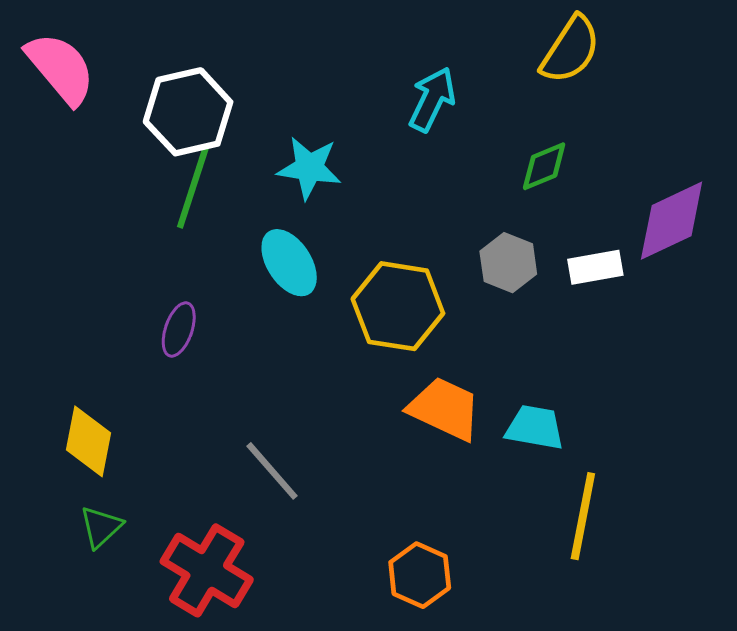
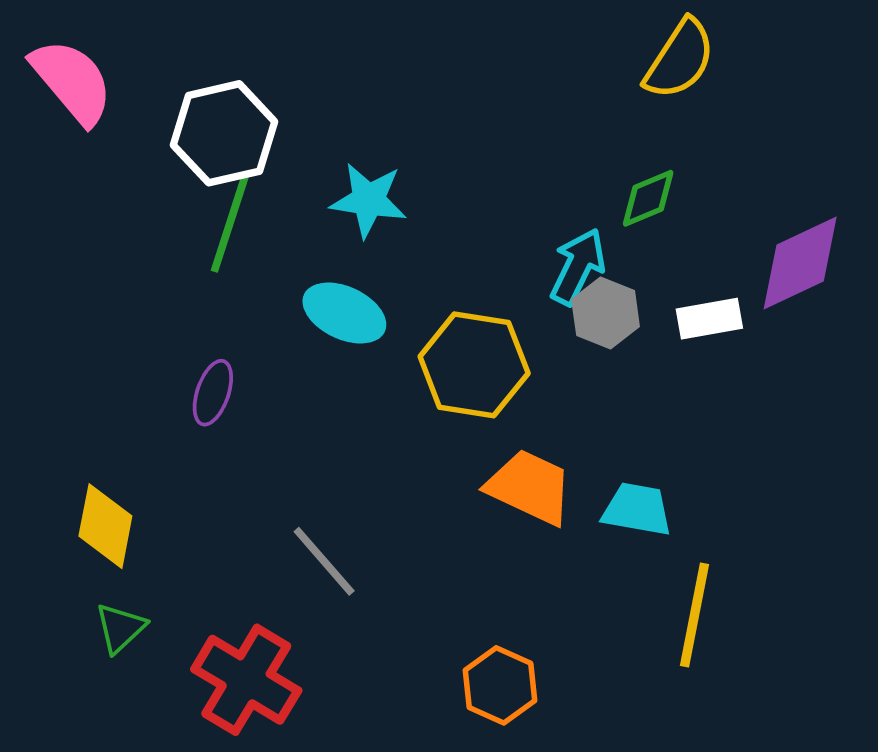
cyan arrow: (432, 99) -> (578, 267), moved
cyan ellipse: (289, 263) -> (344, 313), turned -32

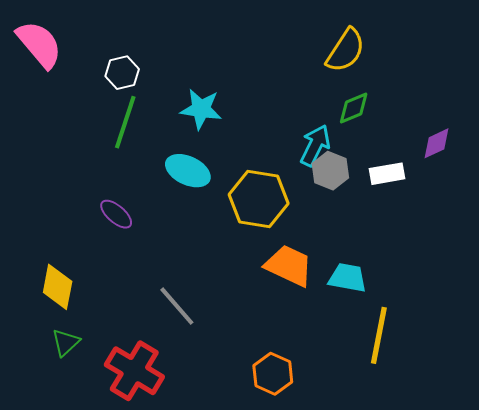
yellow semicircle: (680, 59) -> (346, 50), moved
white hexagon: (224, 133) -> (122, 73), size x0.6
purple diamond: (800, 263) -> (436, 143), size x0.6
purple ellipse: (213, 393) -> (116, 214), turned -68

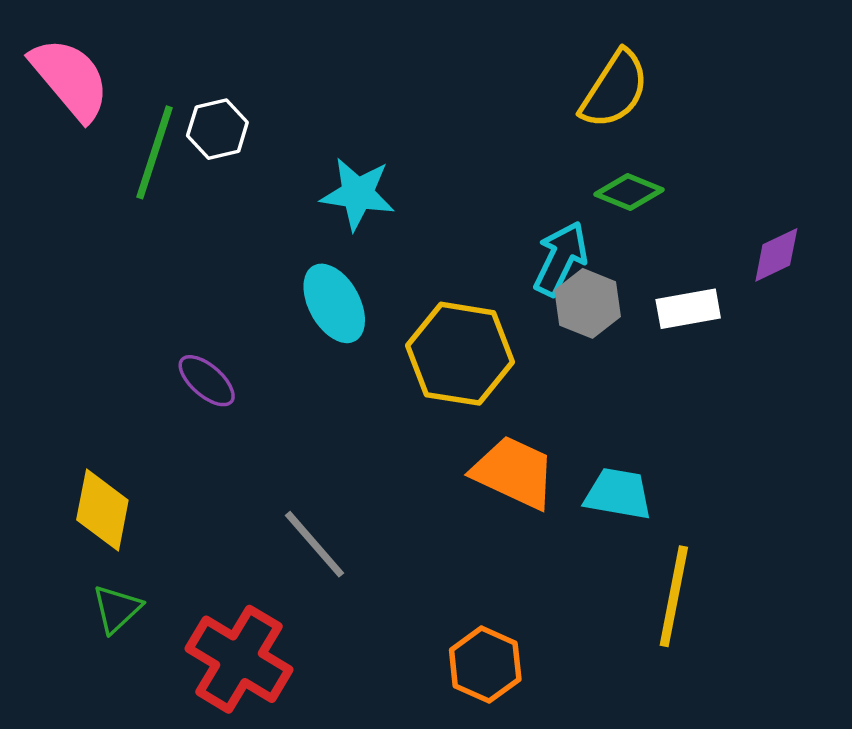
green diamond: (354, 108) -> (629, 192), turned 45
green line: (125, 122) -> (155, 152), moved
cyan ellipse: (188, 171) -> (334, 303), turned 36

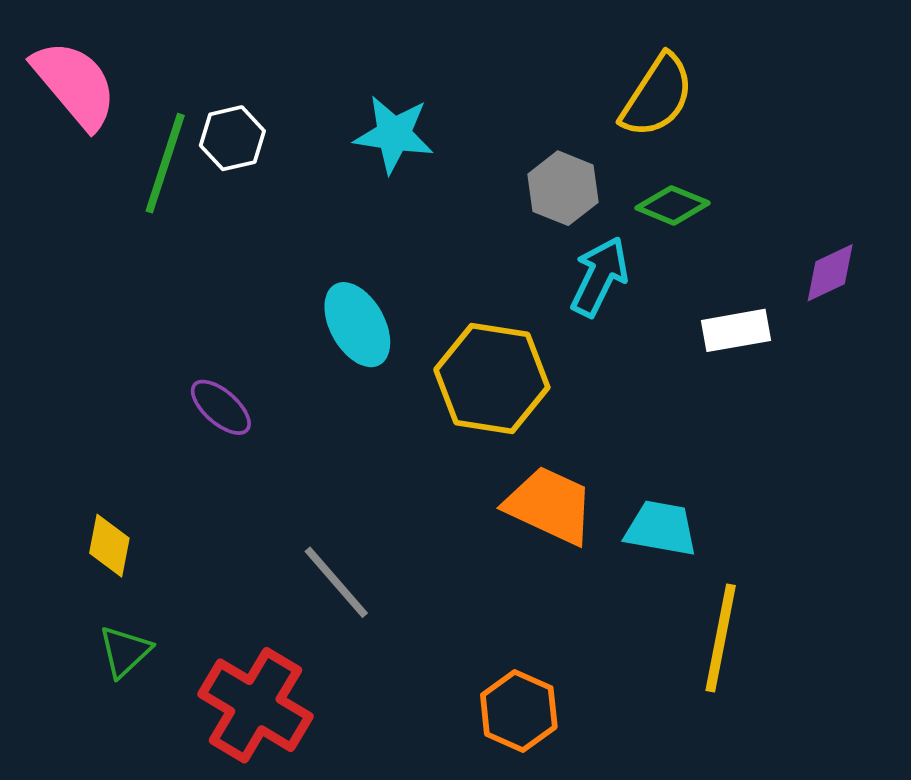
cyan star: (358, 194) -> (394, 134), moved
gray hexagon: (588, 303) -> (563, 188), moved
yellow diamond: (102, 510) -> (109, 546), size x0.7

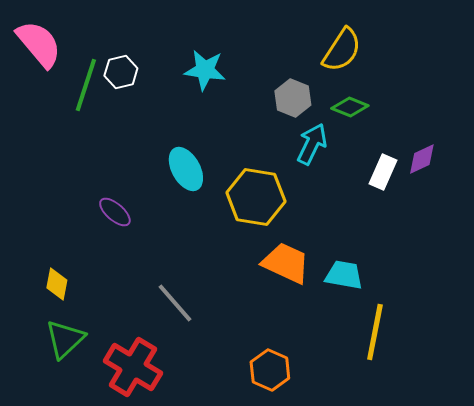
purple diamond: (830, 273) -> (422, 159), moved
white rectangle: (736, 330) -> (383, 172), turned -56
green triangle: (125, 651) -> (65, 339), size x1.4

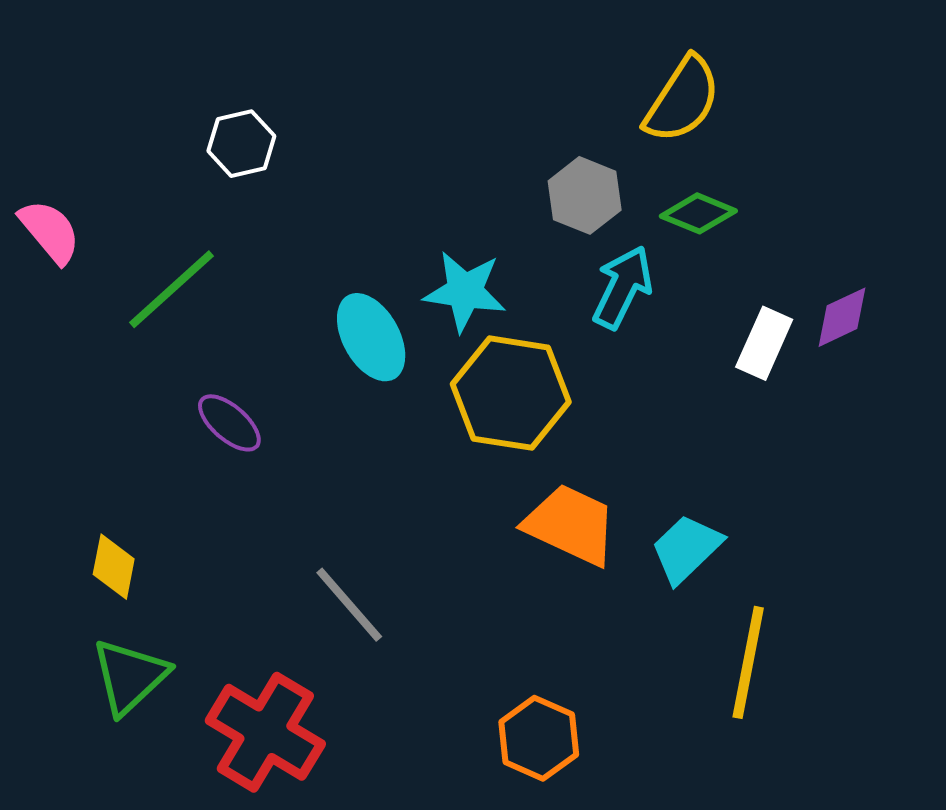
pink semicircle: (39, 44) -> (50, 231), moved, size x0.7
cyan star: (205, 70) -> (465, 291), moved
green line: (86, 85) -> (172, 289), moved, turned 30
cyan trapezoid: (344, 275) -> (686, 549), turned -54

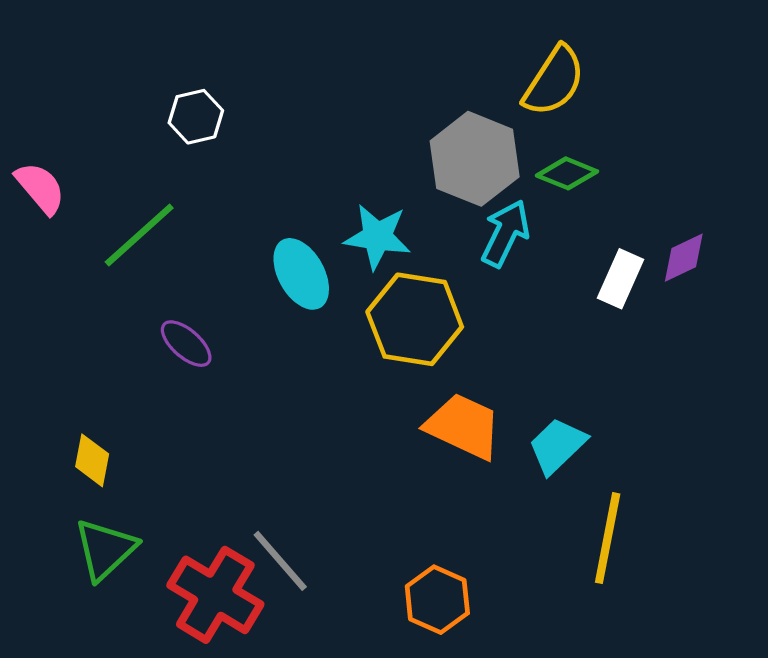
gray hexagon: (585, 195) -> (475, 159), size x1.5
gray line: (349, 605) -> (280, 561), moved

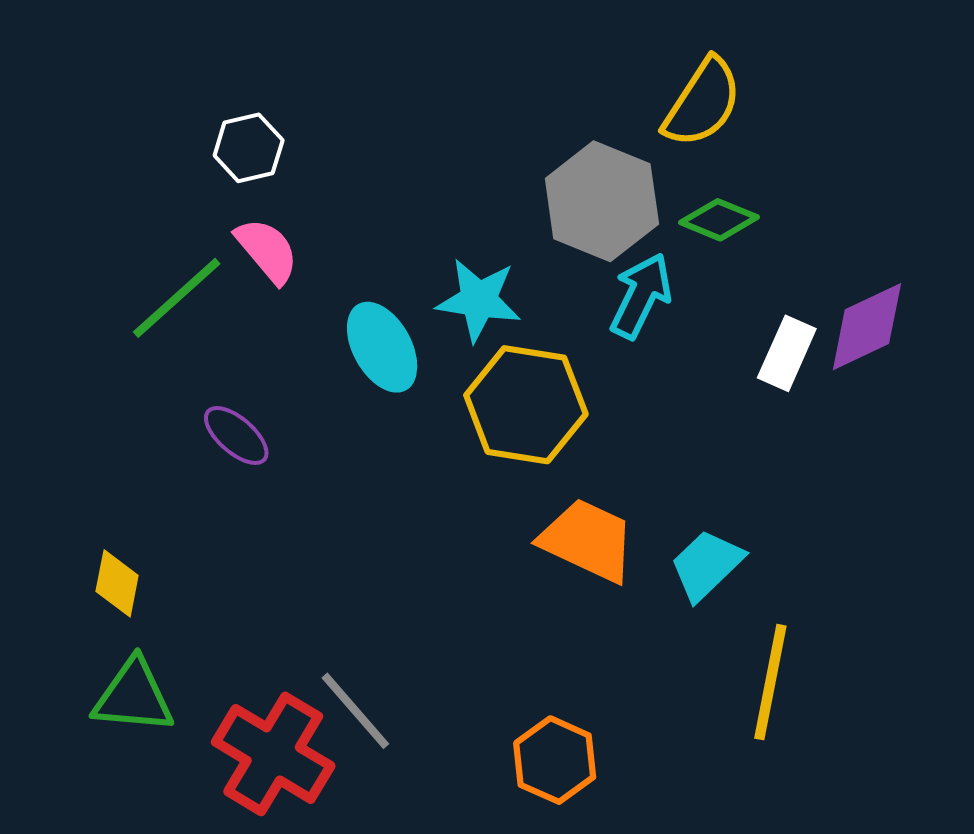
pink semicircle: (40, 188) -> (267, 251), moved
purple diamond: (684, 258) -> (867, 327), size x1.4
green triangle: (105, 549) -> (133, 696), turned 48

